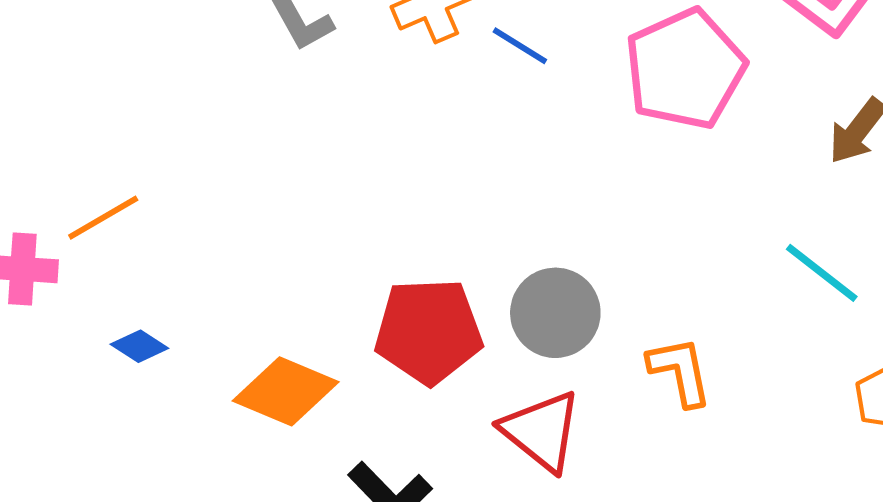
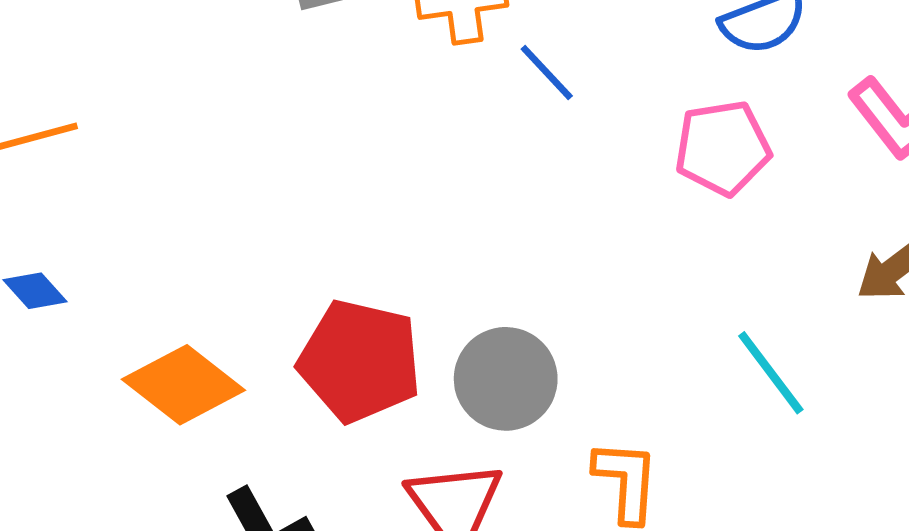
pink pentagon: (685, 69) -> (723, 148), size x0.7
cyan line: (822, 273) -> (771, 373), moved

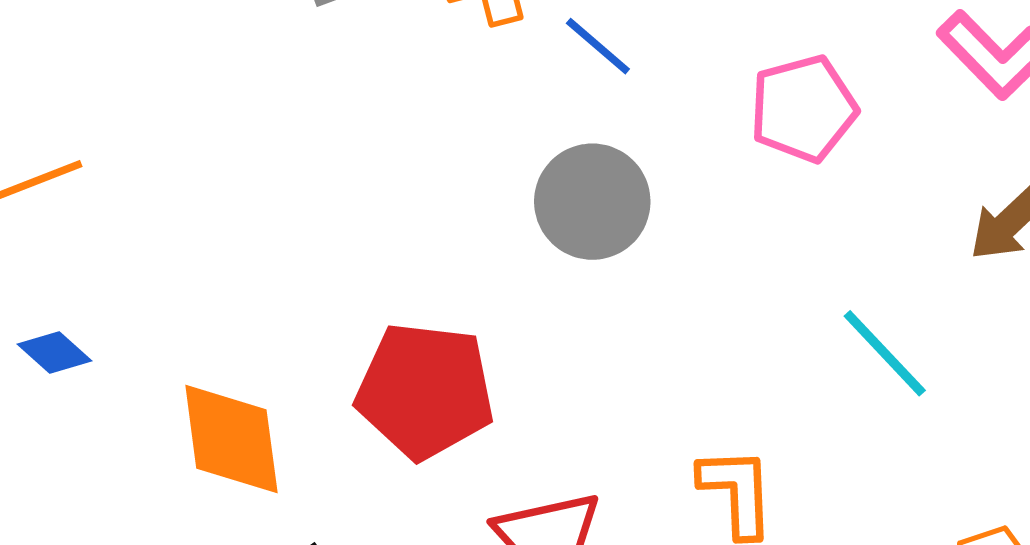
gray circle: (506, 379) -> (592, 202), moved
orange diamond: (183, 385) -> (231, 439), turned 51

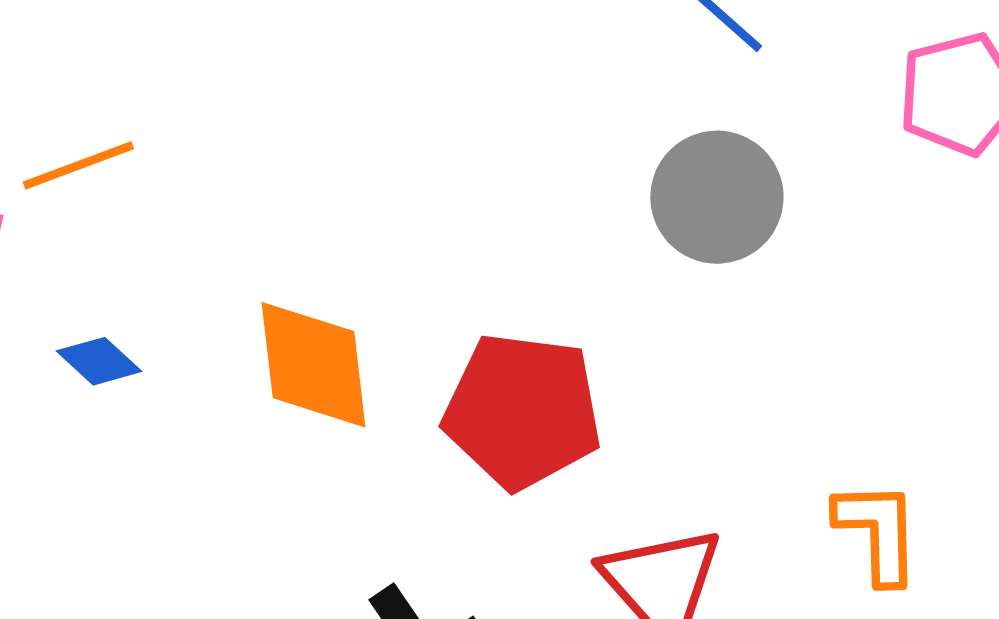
orange diamond: (231, 439) -> (313, 365), moved

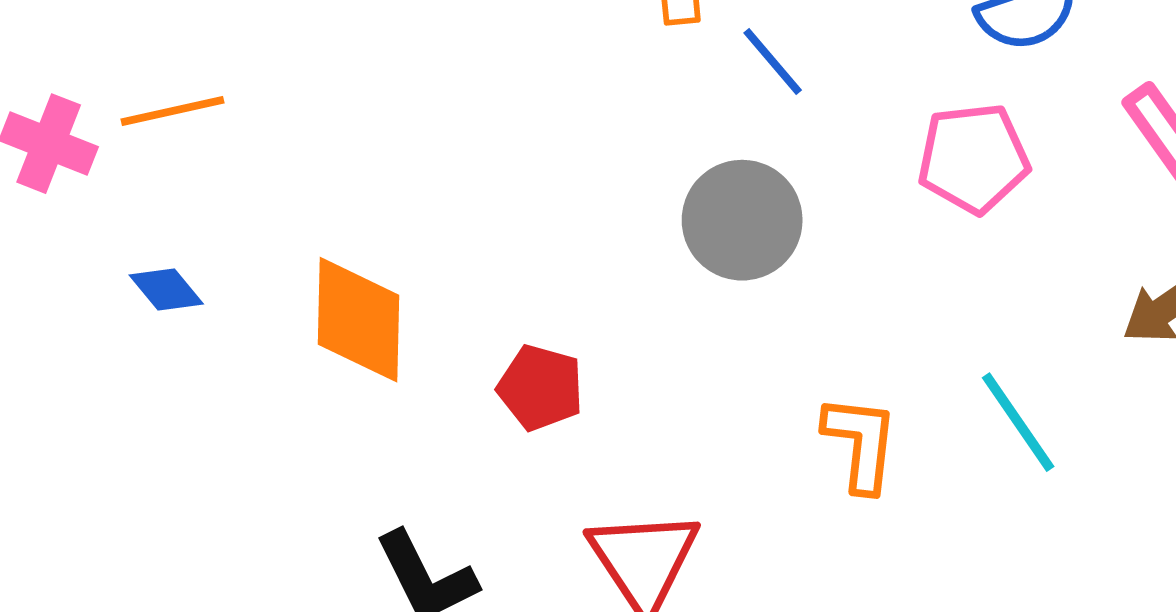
red pentagon: (523, 411) -> (540, 388), size x0.6
orange L-shape: (878, 532) -> (861, 443), moved

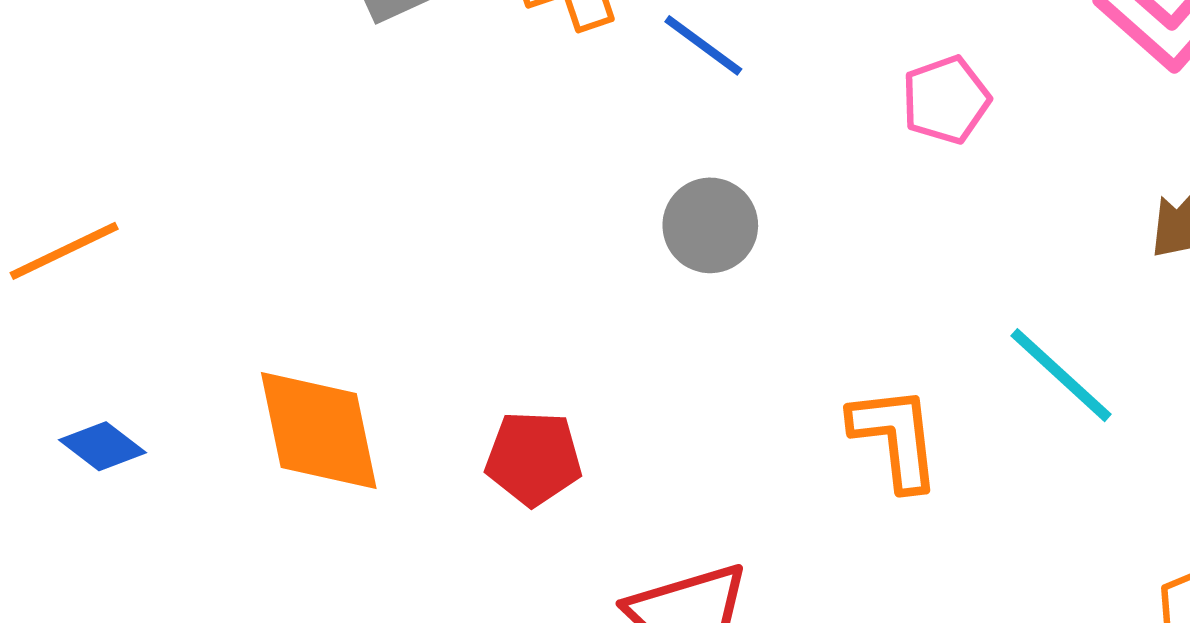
pink pentagon: (973, 158) -> (946, 100), size x0.7
gray circle: (742, 220) -> (710, 225), size x0.7

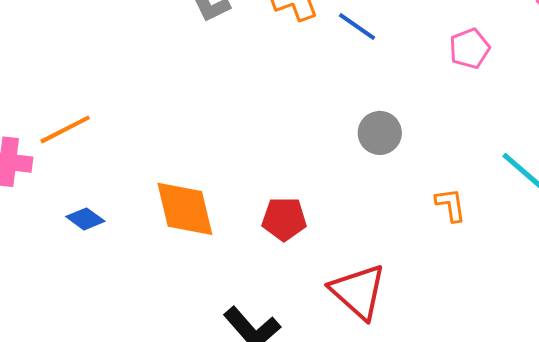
gray circle: (710, 225) -> (380, 133), moved
orange L-shape: (895, 438) -> (451, 205), size x0.7

